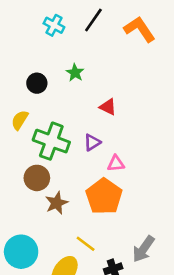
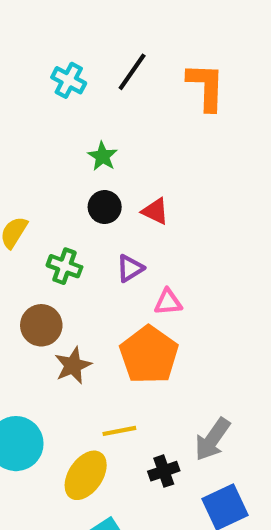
orange L-shape: (140, 29) -> (206, 87), turned 36
black circle: (37, 83) -> (105, 207), moved
green cross: (51, 141) -> (65, 266), size x0.6
yellow line: (86, 244) -> (119, 431), turned -48

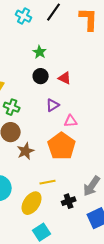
green cross: (65, 266) -> (12, 107), moved

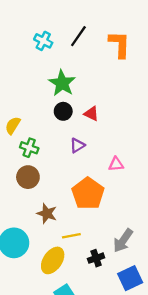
green star: (40, 52) -> (62, 83), size x1.6
pink triangle: (71, 121) -> (116, 164), moved
brown star: (26, 151) -> (47, 213), moved, turned -30

